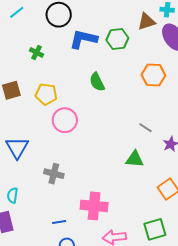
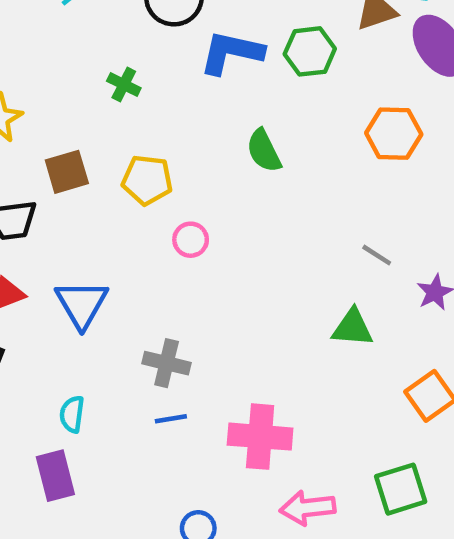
pink circle: (65, 120) -> (191, 240), size x0.6
blue line: (59, 222) -> (171, 419), moved

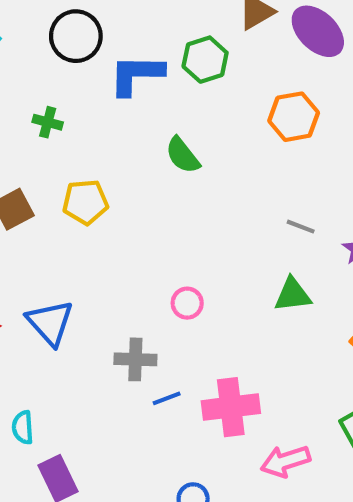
pink circle: (191, 240) -> (187, 303), moved
cyan semicircle: (72, 414) -> (23, 427), moved
blue line: (171, 419) -> (167, 398), moved

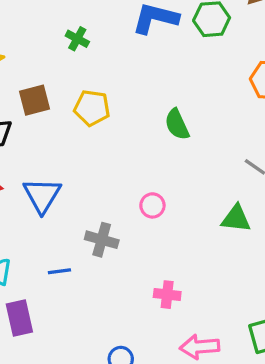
green semicircle: (183, 155) -> (177, 124), moved
blue line: (167, 398) -> (59, 271), moved
pink cross: (231, 407) -> (167, 295), size x0.6

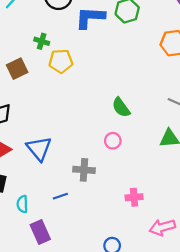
brown square: (34, 100) -> (17, 69), moved
yellow pentagon: (92, 108) -> (61, 61), moved
green semicircle: (177, 124) -> (121, 107), moved

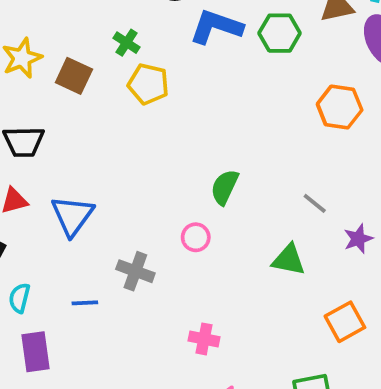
brown square: (17, 69) -> (74, 76), turned 35
green semicircle: (121, 107) -> (225, 187), turned 45

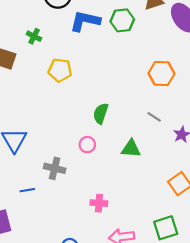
yellow pentagon: (148, 84) -> (60, 70), moved
orange hexagon: (340, 107) -> (161, 73), moved
green triangle: (289, 260) -> (131, 149), moved

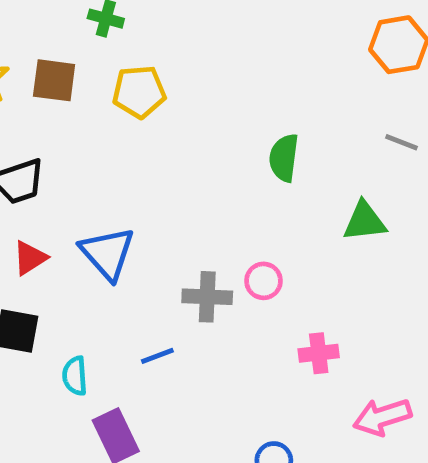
yellow pentagon: (60, 70) -> (139, 92), moved
pink circle: (87, 145) -> (264, 281), moved

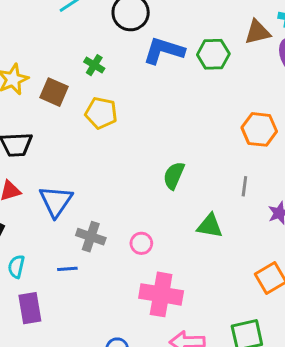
gray line: (401, 142) -> (244, 186), turned 60
gray cross: (207, 297) -> (91, 237), moved
pink cross: (319, 353) -> (161, 294), size x1.8

